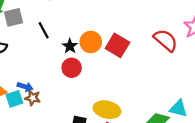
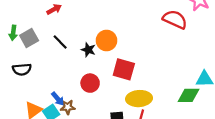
red square: (117, 45) -> (124, 69), moved
red circle: (72, 68) -> (90, 83), moved
blue arrow: (25, 87) -> (58, 99), turned 48

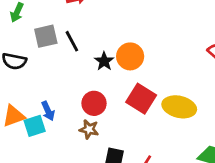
gray square: (29, 38) -> (46, 36), moved
yellow ellipse: (139, 99) -> (179, 107), moved
brown star: (68, 107) -> (89, 129), moved

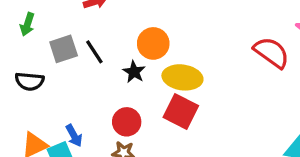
orange circle: (130, 56) -> (153, 43), moved
yellow ellipse: (179, 107) -> (182, 77), moved

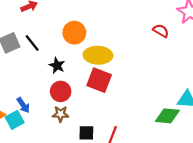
red semicircle: (272, 53) -> (161, 31), size x0.6
black star: (134, 72) -> (57, 66), moved

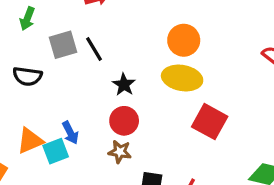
orange circle: (74, 33) -> (184, 40), moved
red square: (99, 80) -> (210, 122), moved

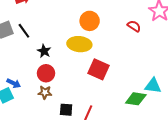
orange circle: (184, 40) -> (90, 21), moved
blue arrow: (70, 133) -> (14, 83), turned -32

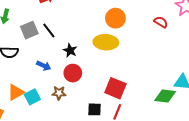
red square: (99, 69) -> (115, 88), moved
blue arrow: (14, 83) -> (44, 66), moved
brown star: (45, 92) -> (59, 93), moved

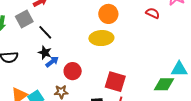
gray square: (29, 30) -> (24, 19), moved
black star: (70, 50) -> (45, 53), moved
blue arrow: (44, 66) -> (52, 62), moved, turned -56

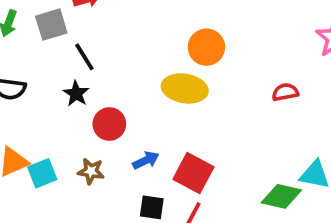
red semicircle: (153, 13) -> (285, 92), moved, turned -48
blue arrow: (52, 62) -> (146, 160), moved
red circle: (73, 71) -> (109, 124), moved

